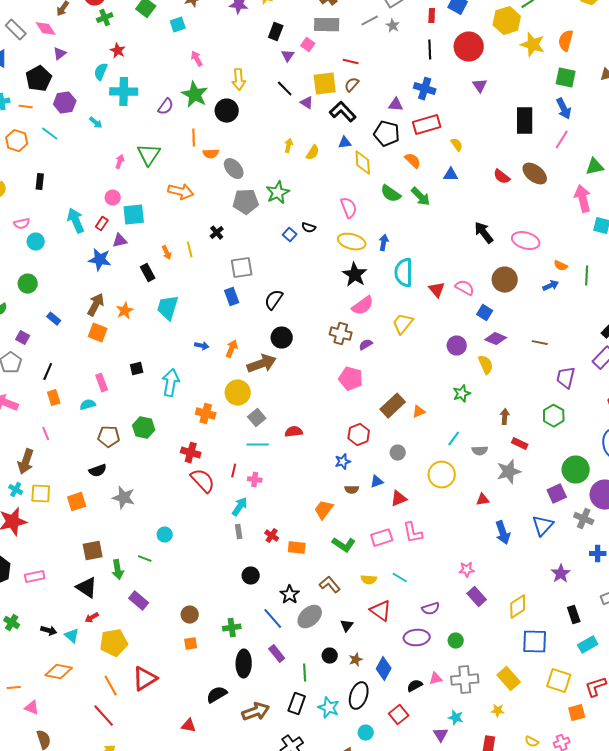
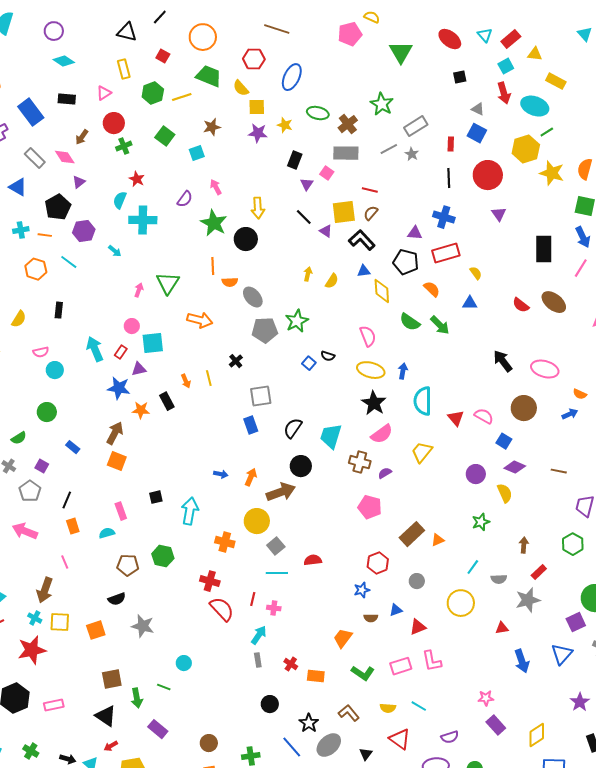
purple semicircle: (166, 107) -> (185, 199), moved
cyan trapezoid: (168, 308) -> (331, 436), moved
orange star: (125, 311) -> (141, 410), moved, turned 30
red rectangle: (520, 444) -> (539, 572), turned -70

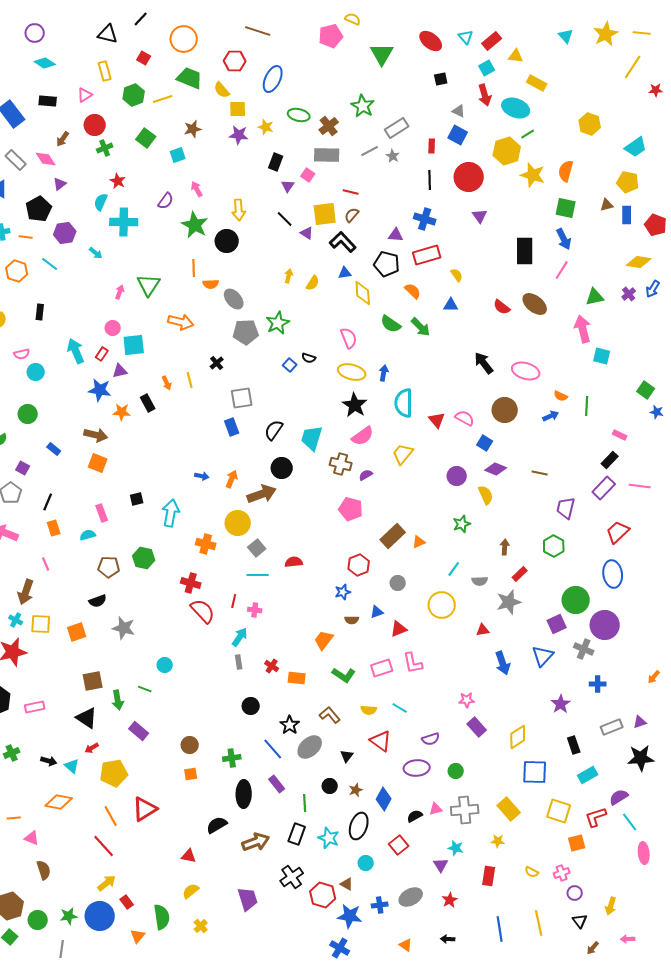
brown arrow: (115, 433) -> (96, 435), turned 75
green cross: (31, 751) -> (12, 753), turned 35

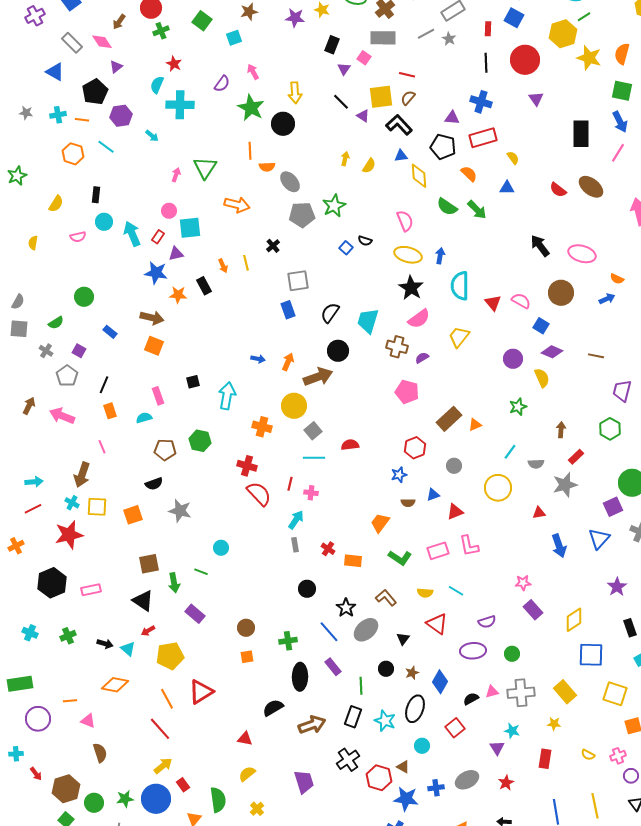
cyan circle: (36, 372) -> (104, 222), moved

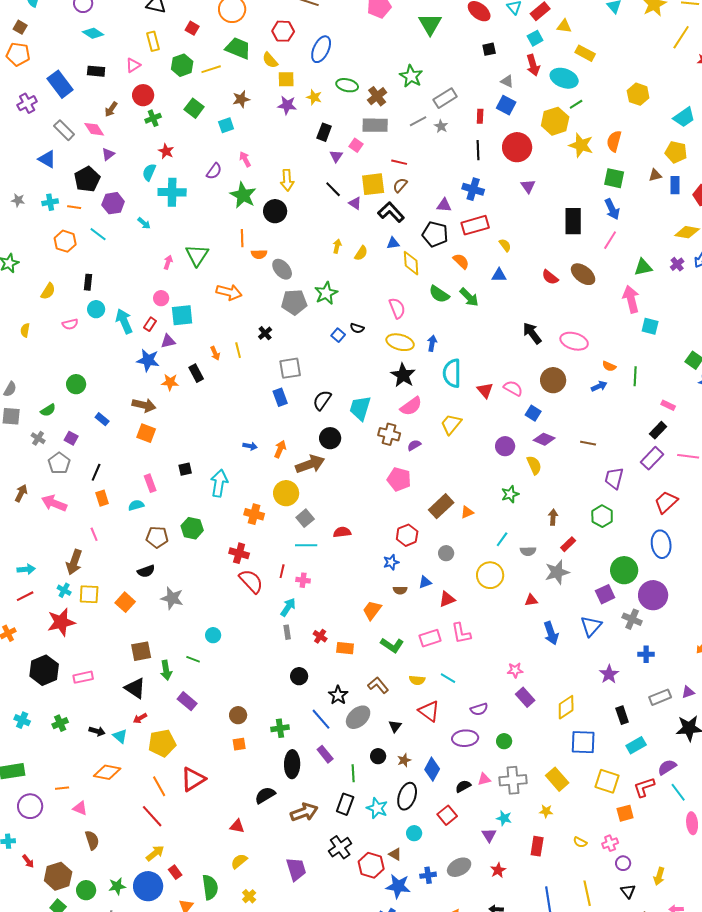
orange square: (133, 515) -> (125, 602), turned -30

